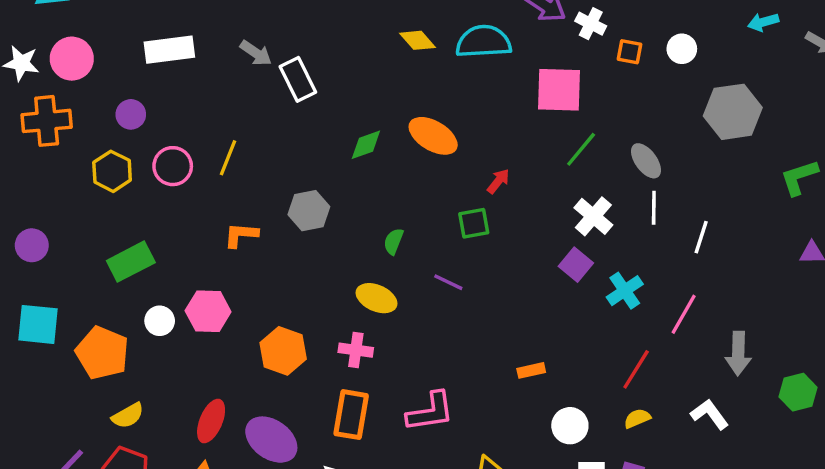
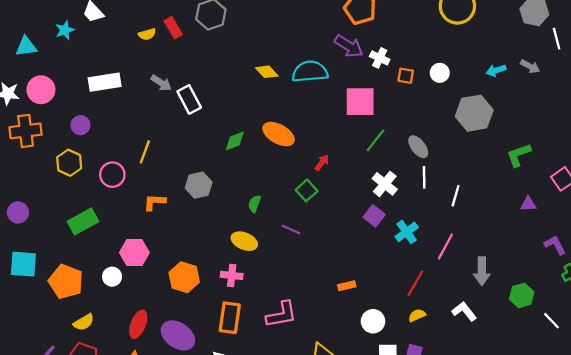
cyan arrow: (763, 22) -> (496, 70), moved
pink circle: (173, 166) -> (112, 175), moved
green square: (474, 223) -> (307, 190), turned -30
white circle: (160, 321) -> (112, 277), moved

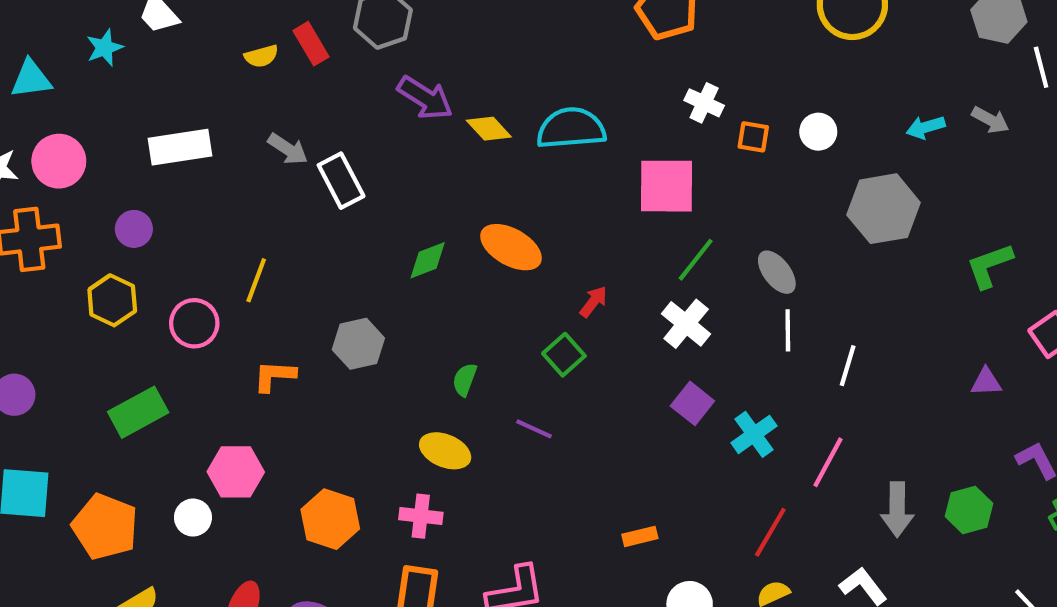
purple arrow: (349, 46) -> (425, 98), moved
green L-shape: (519, 155) -> (989, 266), moved
white cross: (385, 184) -> (686, 324), moved
green hexagon: (522, 295) -> (969, 510), moved

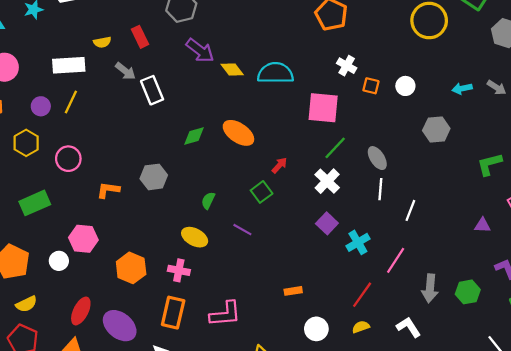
red rectangle: (311, 44) -> (140, 37), moved
yellow semicircle: (261, 56) -> (102, 42), moved
gray hexagon: (884, 209) -> (436, 129), size x0.7
yellow line: (256, 280) -> (71, 102), moved

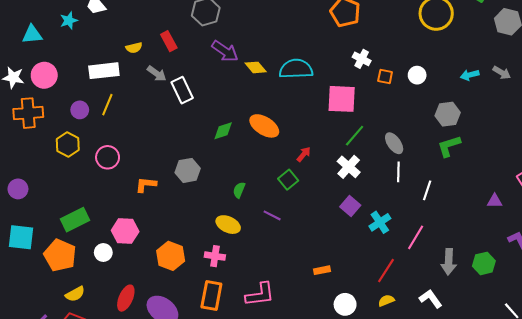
green L-shape: (489, 164) -> (449, 146), moved
green rectangle: (35, 203) -> (75, 220), moved

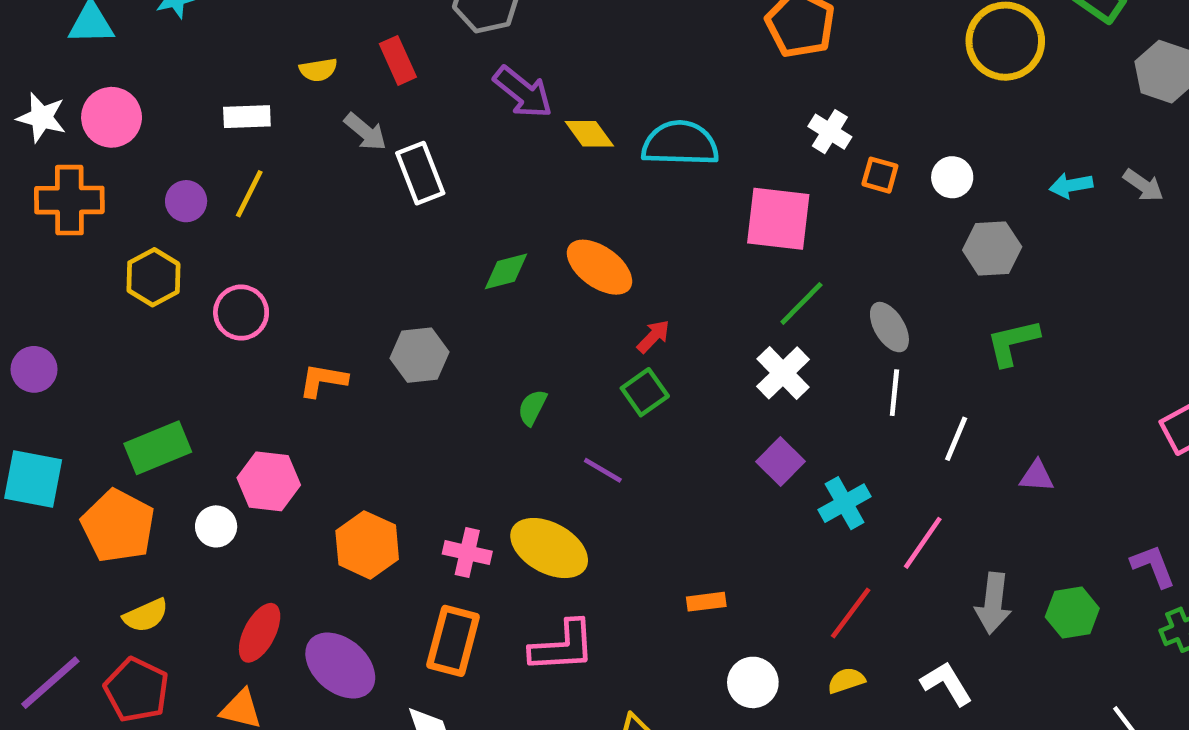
white rectangle: (104, 71) -> (247, 117), size x0.7
gray hexagon: (448, 114) -> (992, 248), moved
red arrow: (304, 154) -> (653, 336), moved
purple triangle: (495, 201) -> (1037, 476), moved
yellow ellipse: (228, 225) -> (549, 548), moved, size x1.4

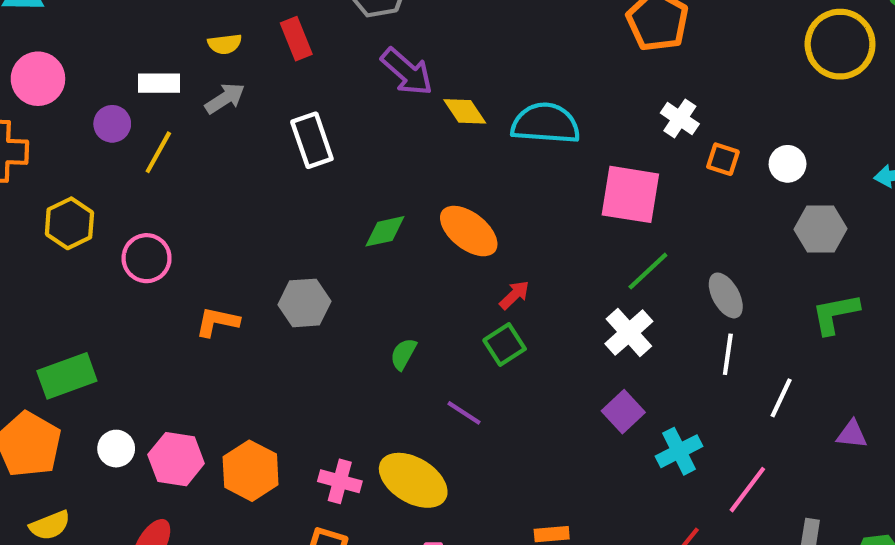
gray arrow: (365, 132) -> (225, 98), moved, turned -75
purple circle: (186, 201) -> (112, 124), moved
pink hexagon: (269, 481) -> (176, 459), moved

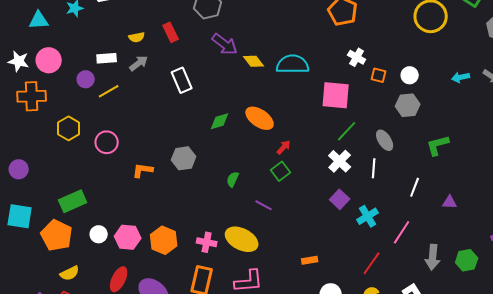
yellow line: (158, 152) -> (109, 91), turned 35
gray hexagon: (821, 229) -> (408, 105), moved
white line: (728, 354) -> (374, 168), moved

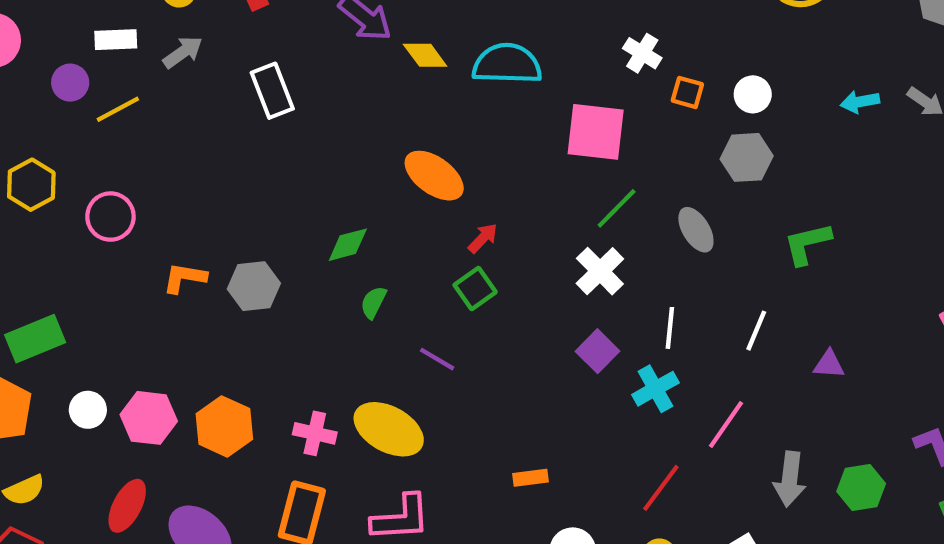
green diamond: (220, 121) -> (348, 245), moved
gray hexagon: (184, 158) -> (254, 286), moved
white line: (374, 168) -> (670, 328), moved

